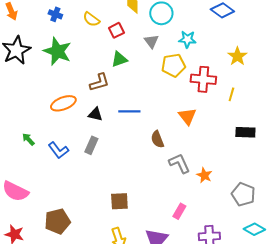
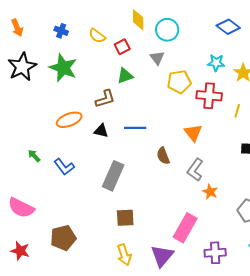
cyan star: (187, 39) -> (216, 63), moved
gray rectangle: (91, 145) -> (113, 176), moved, size x1.6
gray L-shape: (179, 163) -> (195, 170), moved, turned -120
pink rectangle: (179, 211) -> (185, 228), size x1.8

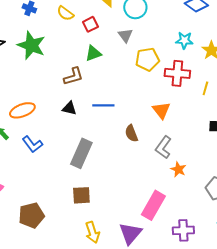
orange ellipse: (69, 120) -> (22, 110), moved
brown square: (125, 218) -> (81, 195), moved

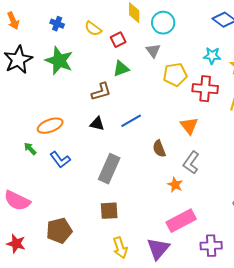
blue line: (103, 105) -> (131, 121), turned -30
orange star: (178, 169) -> (175, 185), moved
pink rectangle: (153, 205) -> (181, 221), turned 32

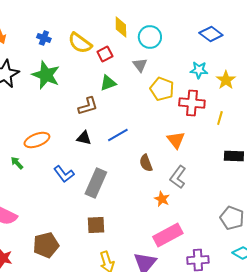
yellow semicircle: (93, 29) -> (80, 43), size x1.4
yellow pentagon: (175, 75) -> (162, 89), turned 30
blue L-shape: (60, 160) -> (64, 174), moved

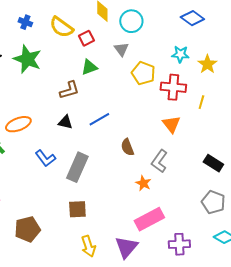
orange triangle: (176, 140) -> (171, 124), moved
black rectangle: (234, 156) -> (213, 163), moved, turned 30

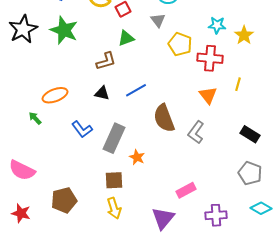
yellow line: (201, 102) -> (238, 84), moved
brown semicircle: (127, 147) -> (164, 118), size x1.6
orange star: (143, 183) -> (137, 157), moved
pink rectangle: (149, 219) -> (186, 190), size x0.7
yellow arrow: (88, 246) -> (114, 208), moved

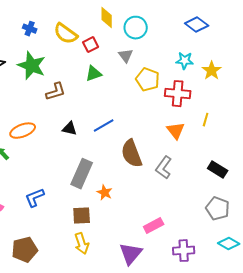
brown L-shape: (106, 61) -> (56, 92), moved
blue L-shape: (82, 129) -> (35, 198), moved, turned 105
brown pentagon: (64, 200) -> (25, 250), moved

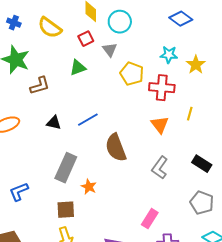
red square: (91, 45) -> (86, 39), moved
gray L-shape: (164, 168) -> (160, 168), moved
pink rectangle: (154, 226) -> (150, 219), moved, turned -30

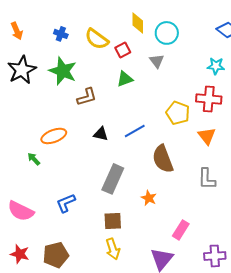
red square: (86, 39) -> (123, 50), moved
yellow pentagon: (132, 74) -> (178, 113), moved
gray L-shape: (160, 168) -> (207, 179), turned -35
orange star: (89, 187) -> (149, 198), moved
pink rectangle: (150, 219) -> (181, 230), moved

